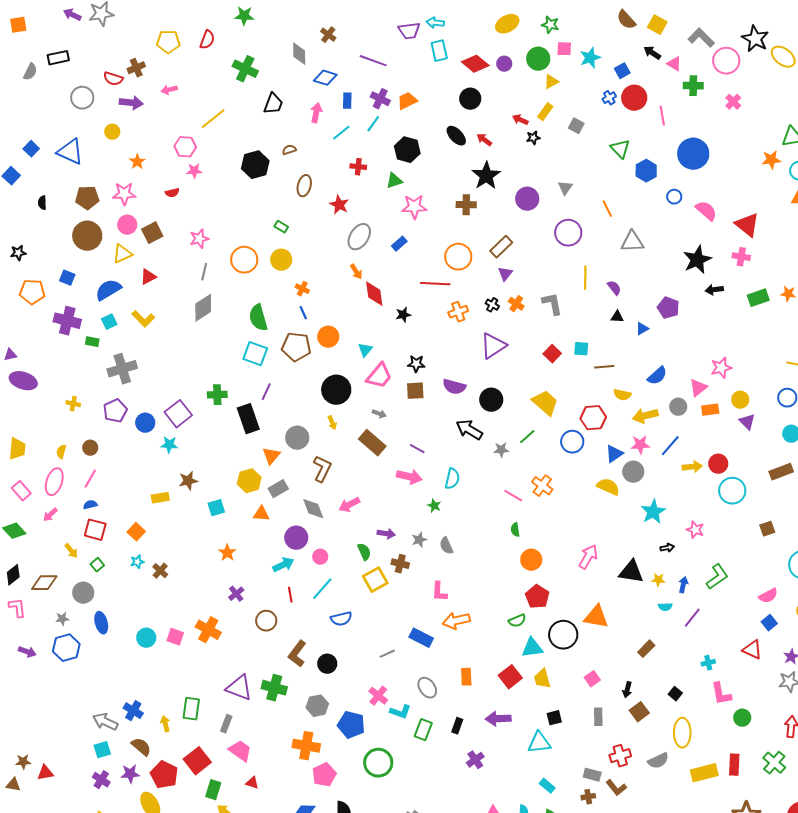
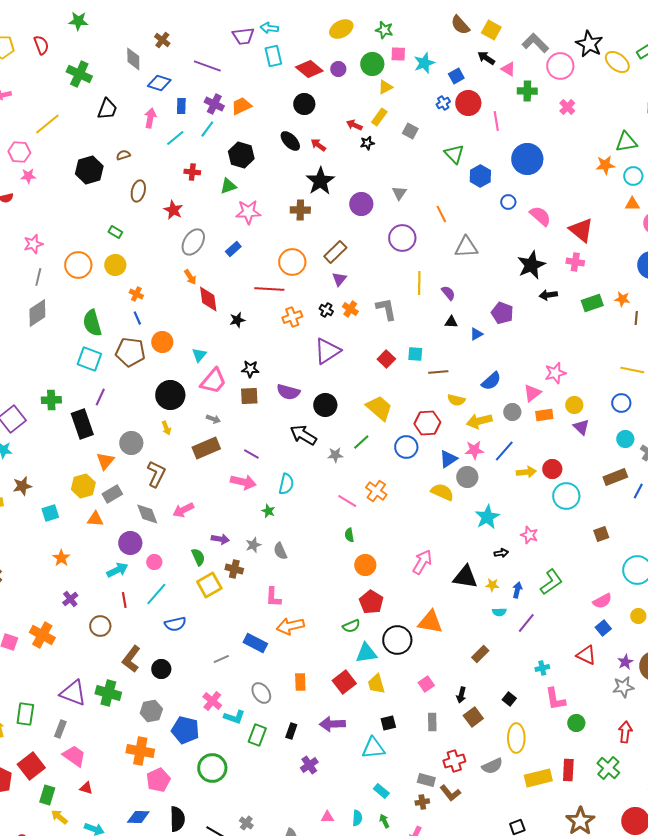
red semicircle: (207, 40) -> (41, 45), turned -42
brown rectangle: (372, 443) -> (206, 448), turned -64

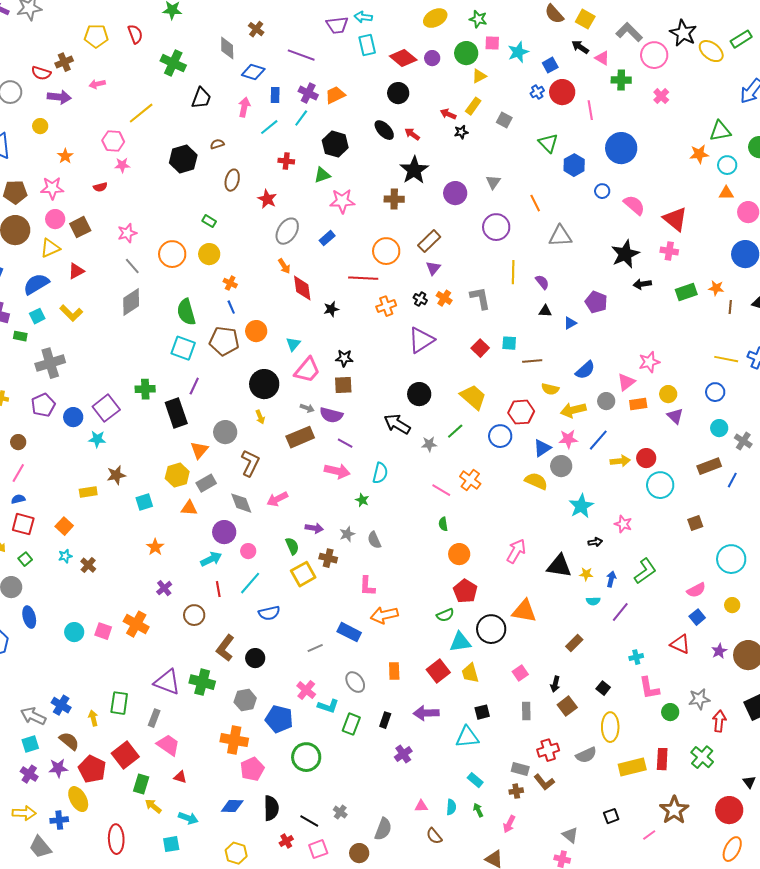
gray line: (38, 277) -> (132, 266), turned -54
purple semicircle: (288, 392) -> (331, 415), moved
gray star: (623, 687) -> (699, 699), moved

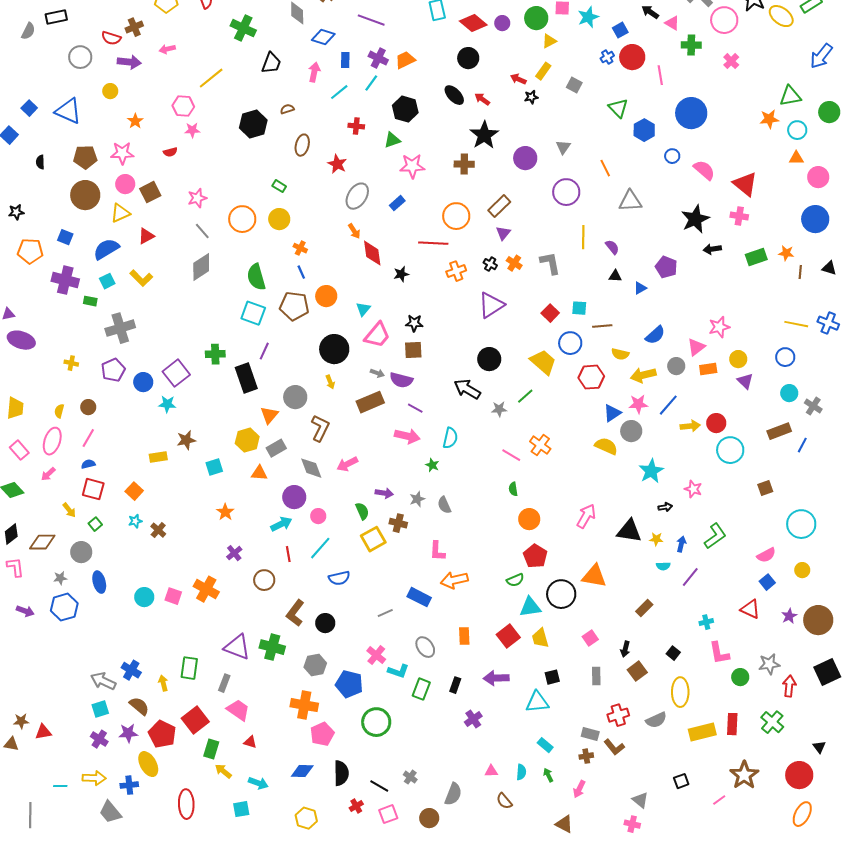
blue circle: (500, 436) -> (570, 343), moved

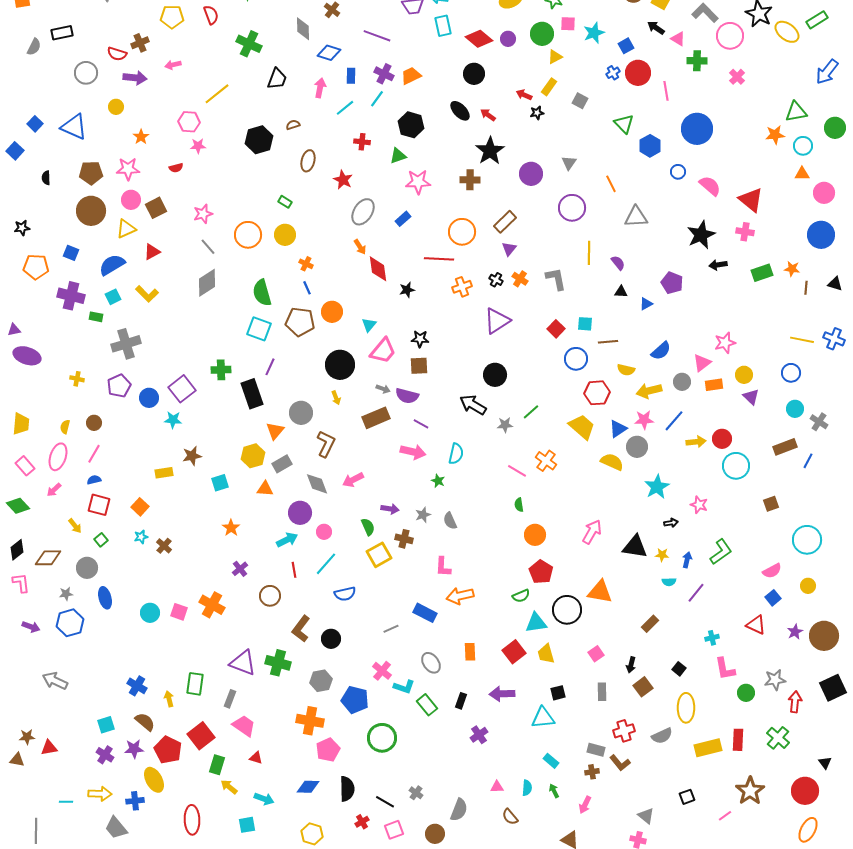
yellow trapezoid: (543, 362) -> (582, 427), moved
gray arrow: (103, 681) -> (55, 681), moved
green rectangle: (421, 689) -> (427, 705), turned -60

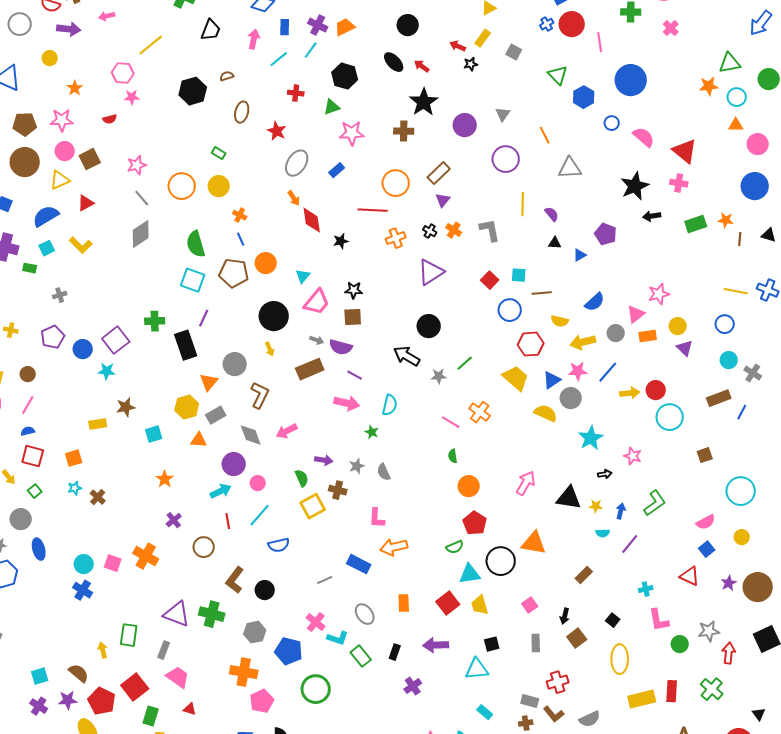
gray cross: (126, 344) -> (60, 295), size x0.5
orange square: (140, 507) -> (74, 458), turned 30
blue cross: (137, 686) -> (83, 590), moved
gray semicircle: (662, 736) -> (590, 719), moved

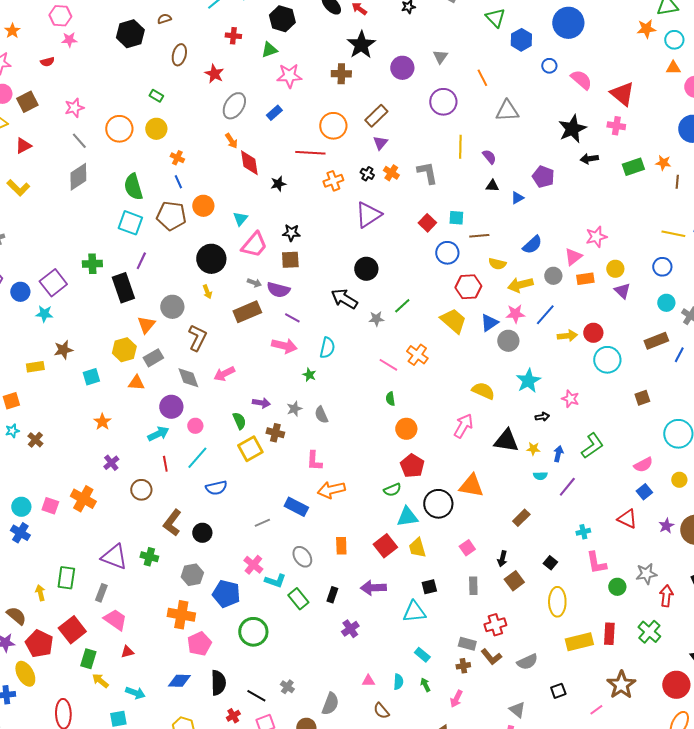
yellow semicircle: (546, 413) -> (483, 391), moved
green cross: (212, 614) -> (149, 557), size x0.7
red triangle: (190, 709) -> (127, 652), turned -32

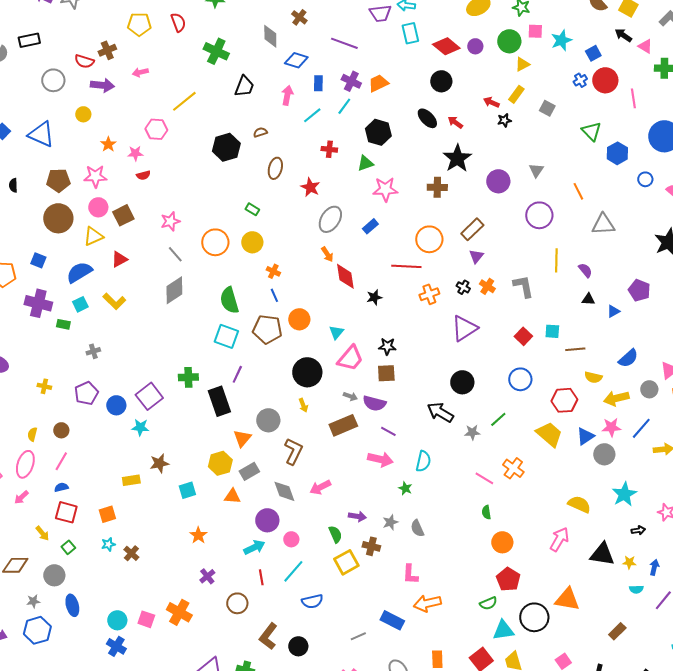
pink star: (69, 40) -> (135, 153), moved
blue circle: (447, 253) -> (520, 379), moved

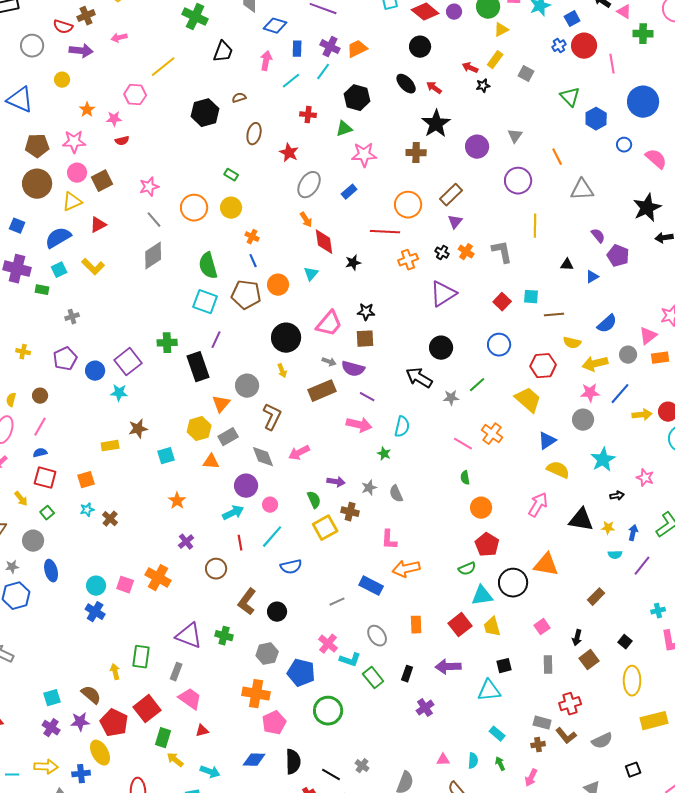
purple semicircle: (585, 270) -> (598, 236), moved
cyan triangle: (336, 332) -> (311, 274), moved
blue triangle: (585, 436) -> (547, 441), moved

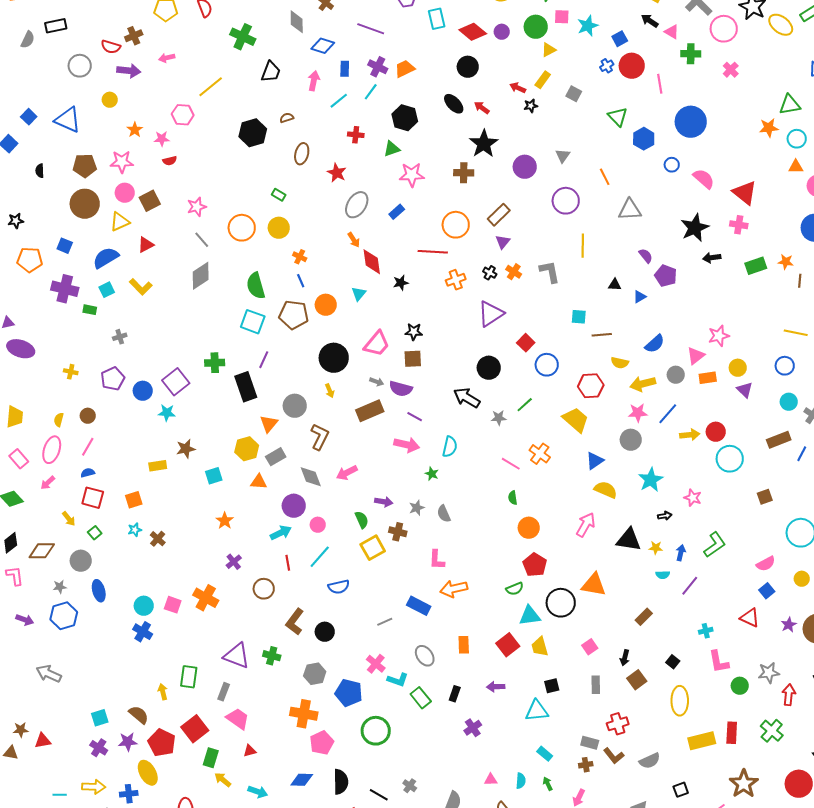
red square: (502, 302) -> (526, 343), moved
purple arrow: (448, 667) -> (496, 687), size x0.7

